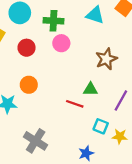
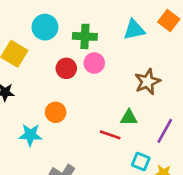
cyan triangle: (95, 15) -> (134, 30), turned -30
red circle: (27, 48) -> (66, 68), moved

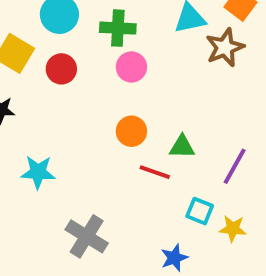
red circle: (66, 68) -> (61, 69), moved
brown star: (147, 82) -> (225, 48), moved
orange circle: (56, 112) -> (131, 131), moved

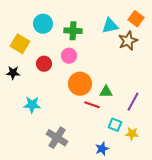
pink circle: (131, 67) -> (69, 56), moved
red circle: (61, 69) -> (44, 64), moved
orange circle: (131, 131) -> (80, 84), size x1.5

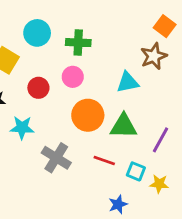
cyan triangle: (110, 26) -> (128, 82), moved
green triangle: (106, 92) -> (123, 126), size x1.5
cyan star: (32, 105) -> (22, 128), moved
red line: (92, 105) -> (104, 160), moved
gray cross: (57, 138) -> (56, 158), moved

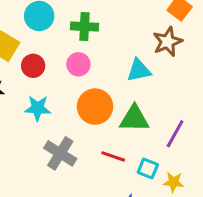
red circle: (38, 88) -> (33, 66), moved
cyan star: (22, 128) -> (38, 108), moved

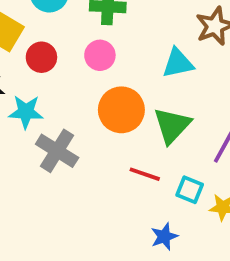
cyan star: (38, 108) -> (26, 112), moved
green triangle: (134, 119) -> (172, 125), turned -48
gray cross: (60, 153) -> (57, 151), moved

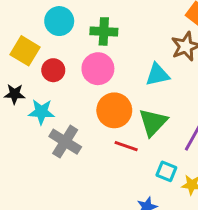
pink circle: (100, 55) -> (98, 69), size x1.4
red line: (145, 174) -> (126, 146), moved

